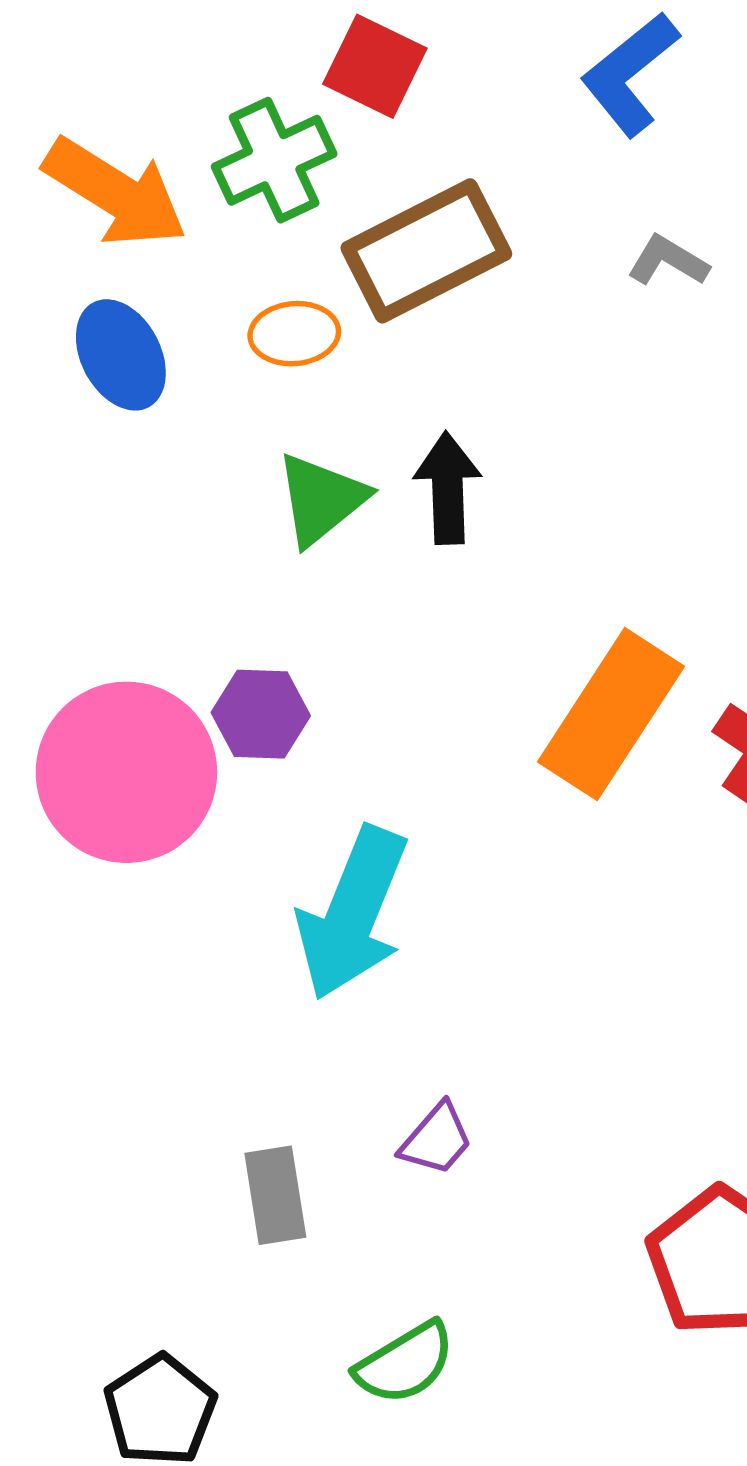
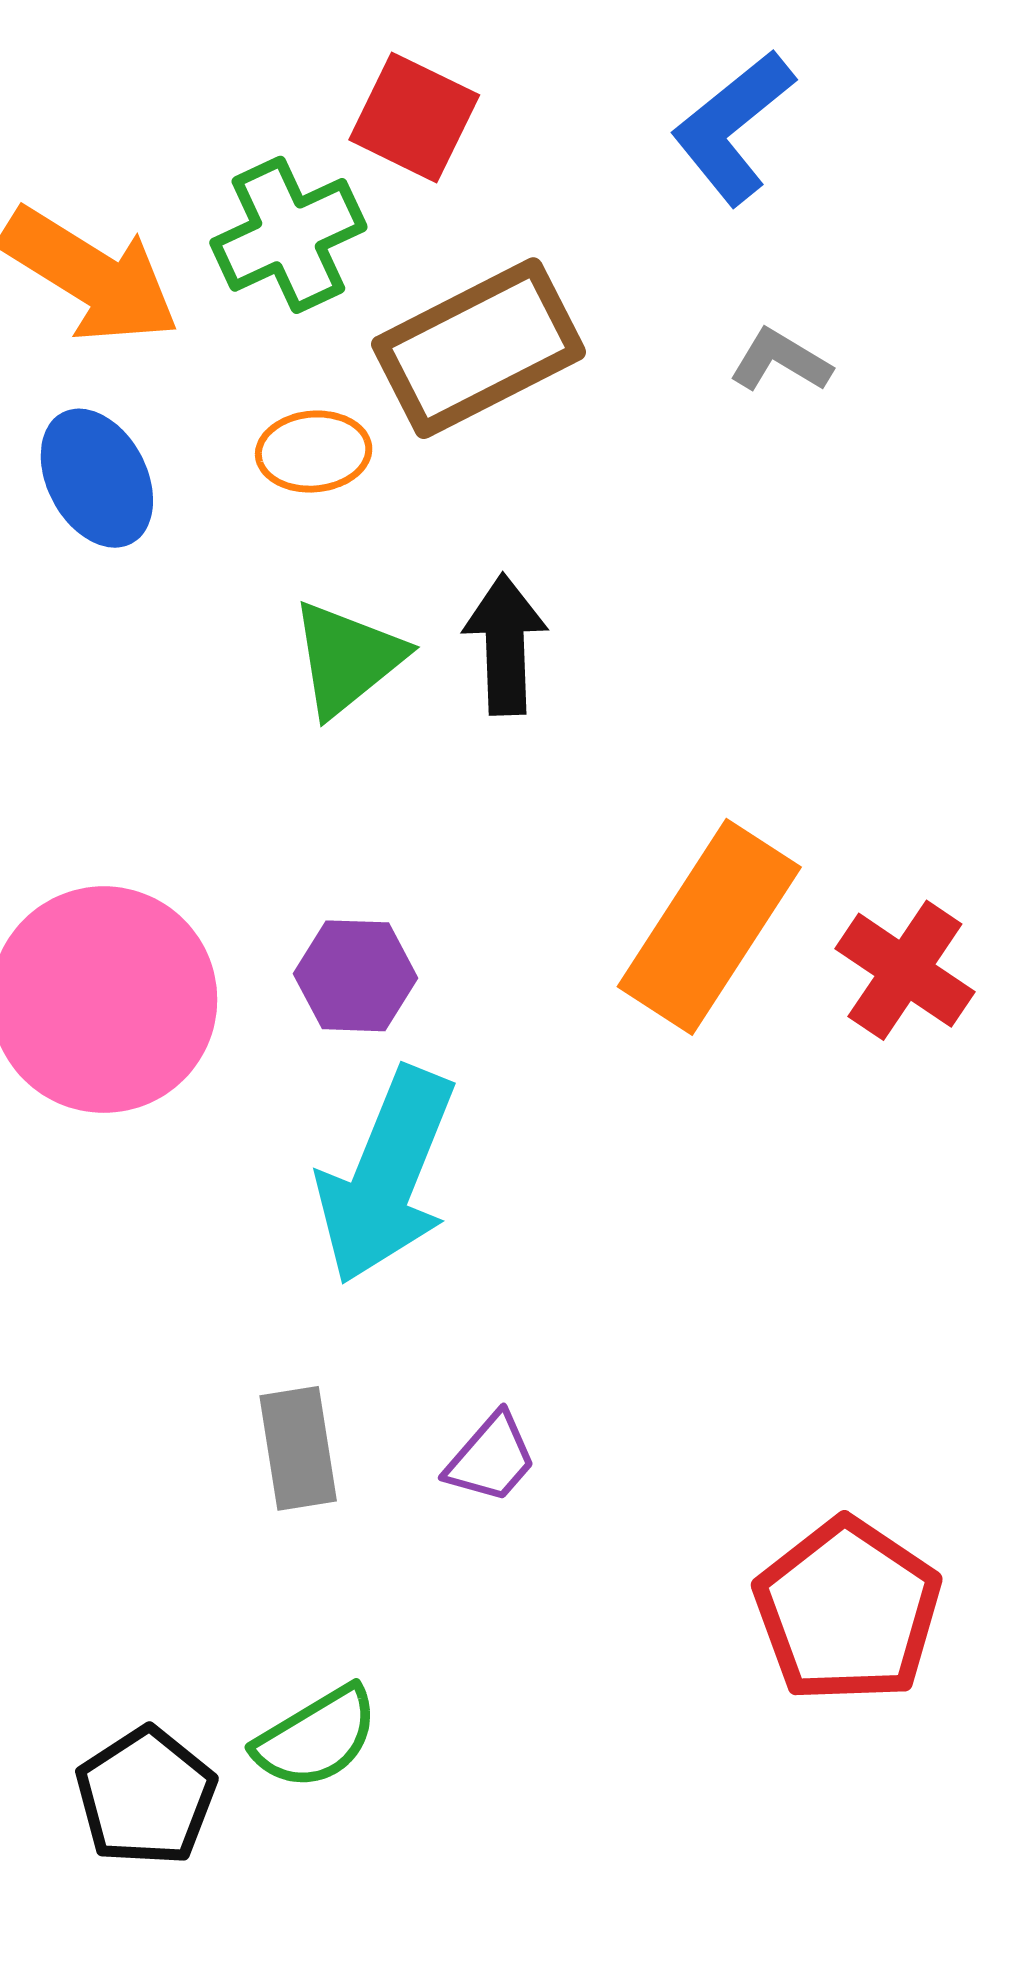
purple hexagon: (261, 714) -> (356, 976), moved
gray rectangle: (275, 1195) -> (298, 1448), moved
green semicircle: (405, 1363) -> (316, 1738), moved

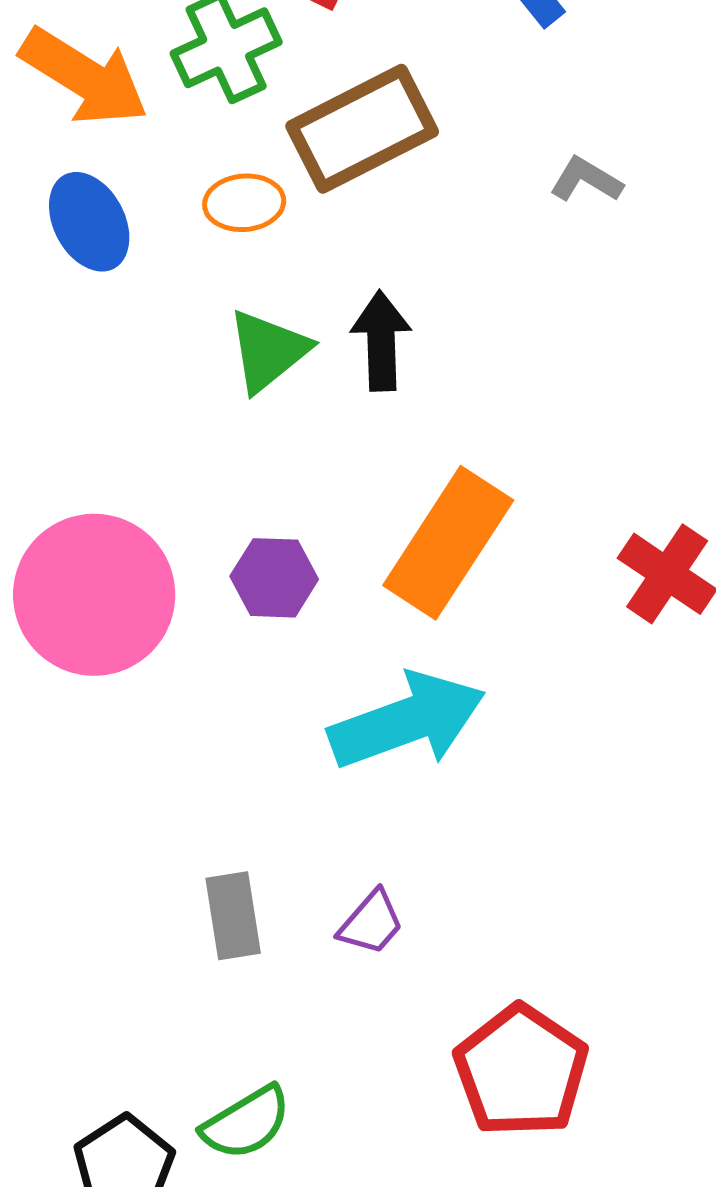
gray L-shape: (781, 361) -> (586, 180), moved
orange rectangle: (709, 927) -> (448, 543), moved
cyan arrow: (386, 1176) -> (407, 721), moved, turned -132
red pentagon: (848, 1611) -> (521, 1071), moved

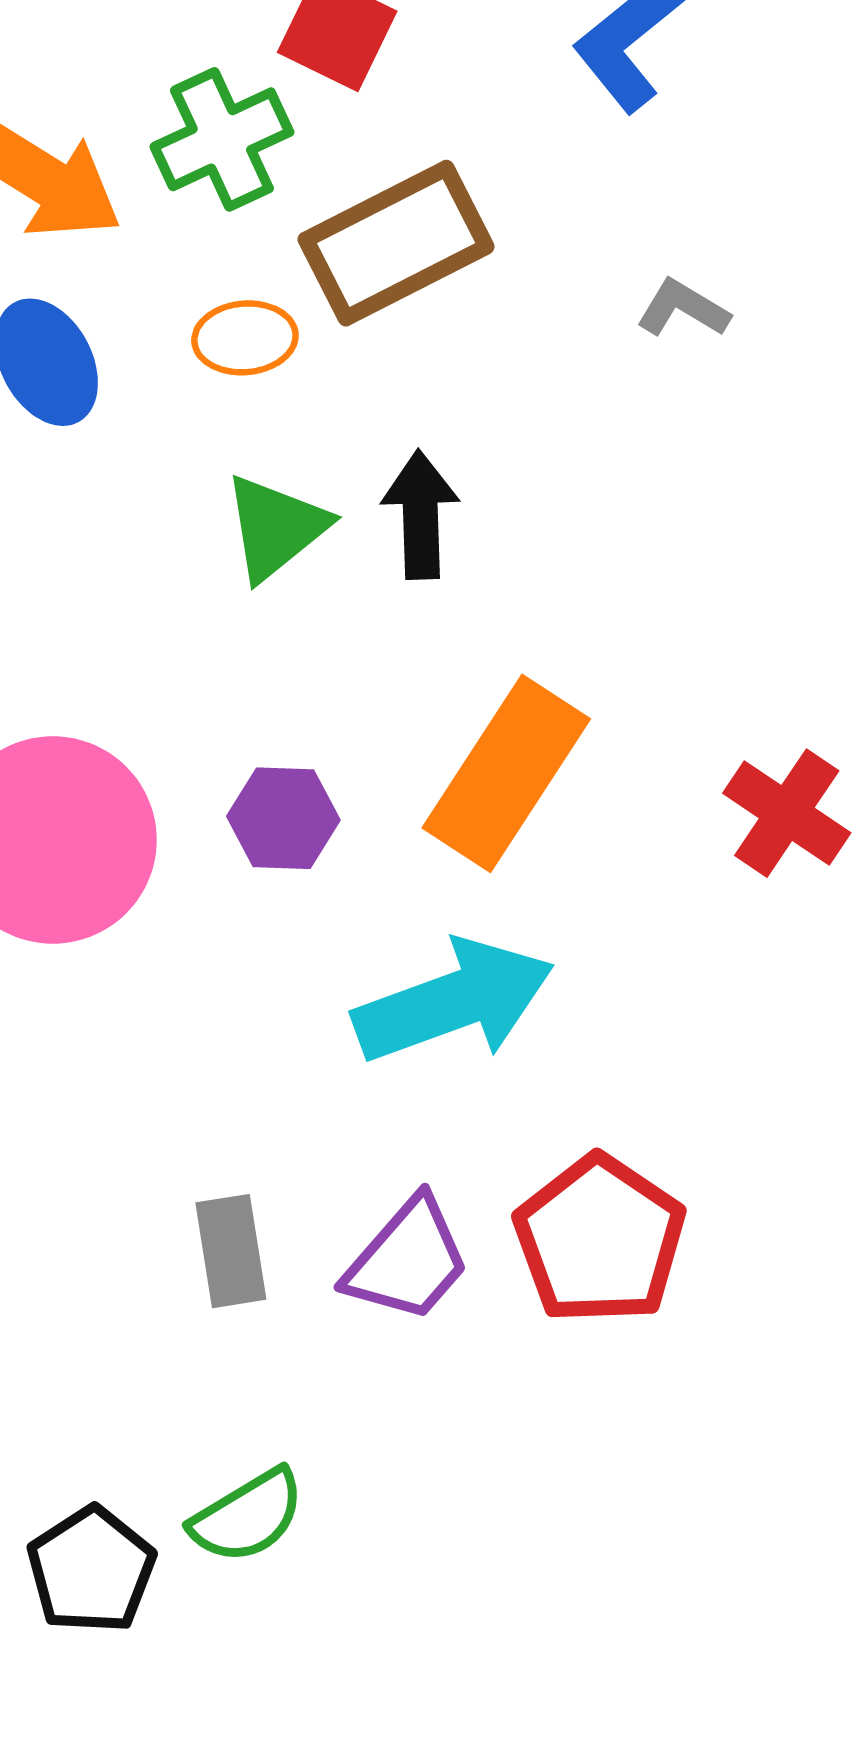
purple trapezoid: (371, 923) -> (408, 1260), size x1.5
red pentagon: (521, 1071) -> (600, 1240), moved

